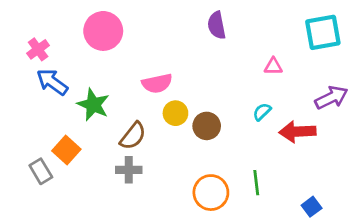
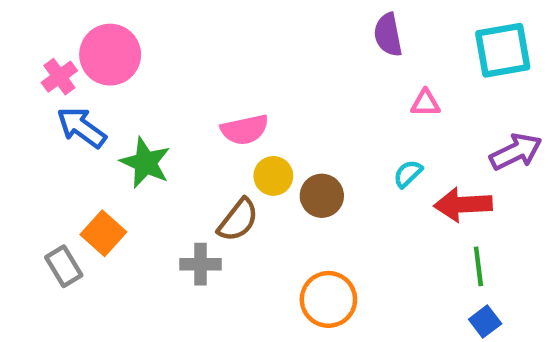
purple semicircle: (217, 25) -> (388, 35), moved
pink circle: (103, 31) -> (110, 55), moved
brown semicircle: (133, 136) -> (238, 220), moved
green line: (256, 183) -> (478, 266), moved

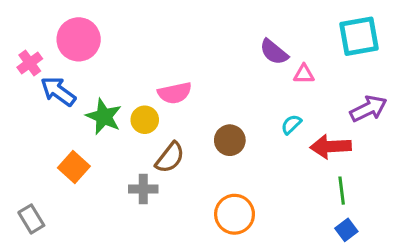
purple semicircle: (388, 35) -> (274, 52), moved, turned -40
pink cross: (59, 77) -> (30, 63), moved
yellow circle: (273, 176) -> (145, 120), moved
gray rectangle: (64, 266) -> (31, 219), moved

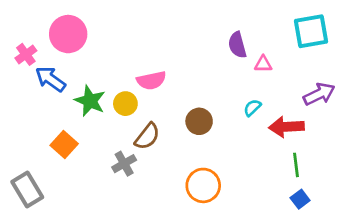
purple semicircle: (274, 52) -> (237, 45), turned 36
gray cross: (143, 189) -> (124, 164), turned -30
gray rectangle: (31, 219) -> (27, 190), size x1.4

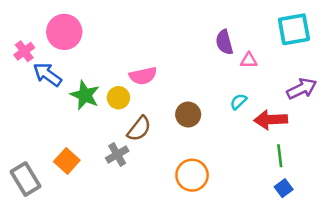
orange square: (64, 145) -> (67, 161), moved

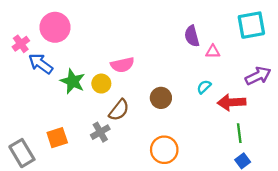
orange square: (67, 161) -> (57, 138), turned 30

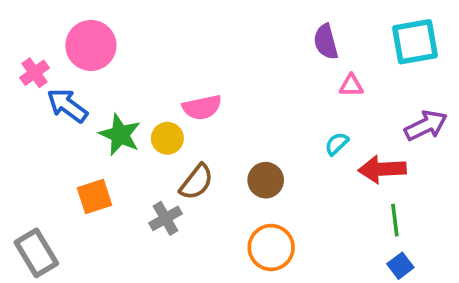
purple semicircle: (192, 36) -> (326, 42), moved
brown circle: (161, 98) -> (266, 180), moved
orange square: (57, 138) -> (95, 197), moved

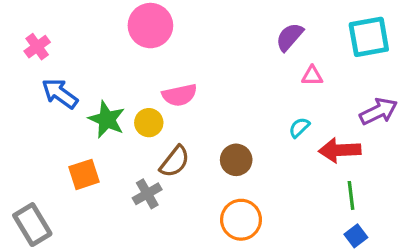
purple semicircle: (326, 42) -> (290, 37), turned 56
pink circle: (91, 45) -> (150, 26), moved
pink cross: (34, 73) -> (37, 47), moved

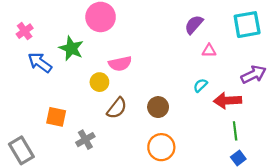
green star: (107, 119) -> (71, 48), moved
orange square: (84, 174) -> (56, 117), turned 30
gray cross: (147, 194) -> (85, 140), moved

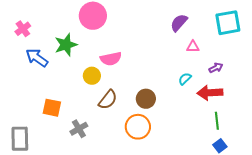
green star: (71, 48) -> (66, 45), turned 30
purple arrow: (254, 74) -> (216, 68), moved, size x0.6
orange circle: (161, 147) -> (138, 127), moved
gray rectangle: (21, 150) -> (20, 139), turned 30

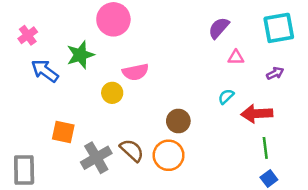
purple arrow: (216, 68) -> (275, 73), moved
brown semicircle: (108, 100) -> (132, 150), moved, turned -85
gray cross: (79, 129) -> (96, 158), size x1.4

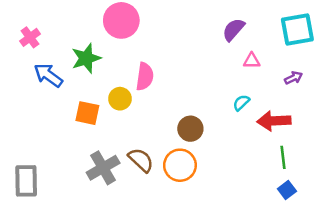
pink semicircle: (135, 72) -> (145, 77), turned -70
orange square: (63, 132) -> (87, 113), moved

